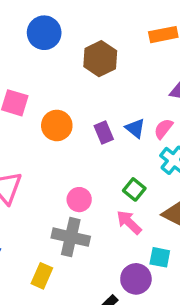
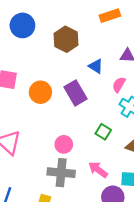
blue triangle: (135, 128) -> (96, 66), moved
purple rectangle: (104, 132) -> (75, 93), size x1.5
pink arrow: (129, 222) -> (98, 170), moved

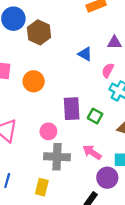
brown hexagon: (66, 39) -> (39, 32), moved
purple rectangle: (75, 93) -> (72, 109), moved, turned 30
pink circle: (64, 144) -> (48, 131), moved

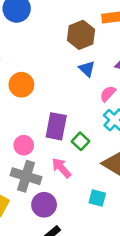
brown hexagon: (39, 32) -> (81, 35), moved
pink arrow: (92, 152) -> (61, 168), moved
purple circle: (107, 178) -> (44, 205), moved

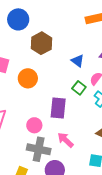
brown hexagon: (81, 35) -> (41, 43), moved
green square: (80, 141) -> (79, 88), moved

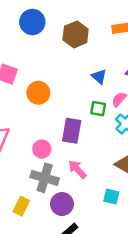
brown hexagon: (41, 43) -> (76, 34), moved
green square: (79, 88) -> (98, 109), turned -32

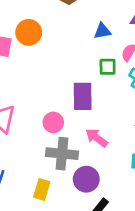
blue triangle: (99, 77) -> (102, 31), turned -42
orange circle: (38, 93) -> (29, 32), moved

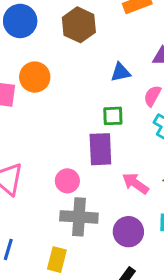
green square: (108, 67) -> (113, 116), moved
pink arrow: (97, 138) -> (135, 183), moved
purple circle: (86, 179) -> (128, 232), moved

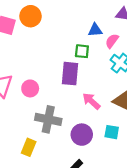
blue triangle: (121, 72) -> (95, 30), moved
pink circle: (67, 181) -> (30, 88), moved

